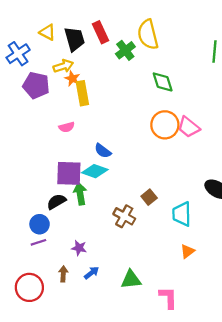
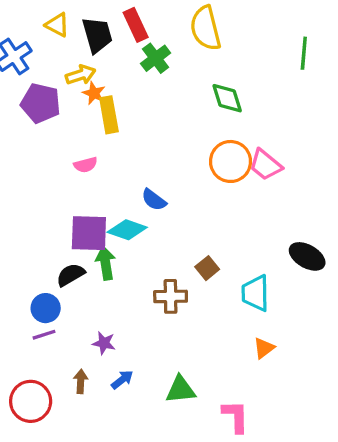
green cross: (125, 50) -> (156, 58), moved
blue semicircle: (103, 151) -> (154, 200), moved
brown cross: (124, 216) -> (171, 296), turned -30

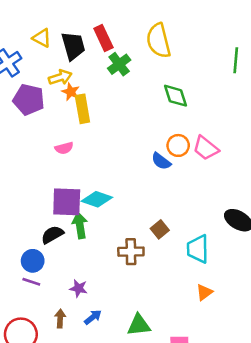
orange circle: (231, 161) -> (178, 145), size x0.7
blue semicircle: (154, 200) -> (161, 161), moved
purple line: (44, 335) -> (31, 282), turned 36

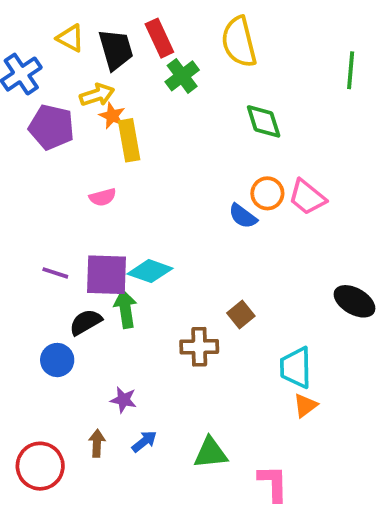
cyan trapezoid: (198, 249) -> (296, 368), moved
purple line: (31, 282) -> (55, 273), moved

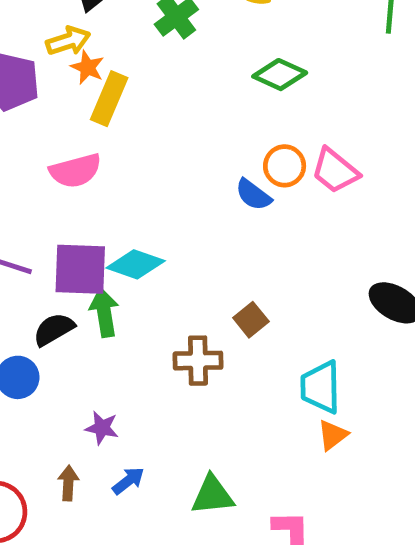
green diamond: (264, 121) -> (280, 75), turned -48
yellow rectangle: (129, 140) -> (109, 99), turned 33
pink semicircle: (103, 197) -> (75, 171), size x1.5

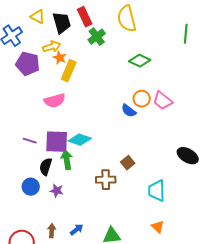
black semicircle: (54, 329) -> (46, 167), turned -42
purple star: (102, 428) -> (57, 191), moved
orange triangle: (333, 435) -> (158, 227), moved, turned -40

